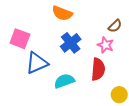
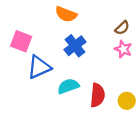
pink star: (105, 45) -> (123, 49), moved
red semicircle: (98, 69) -> (97, 95), moved

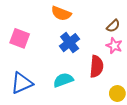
blue triangle: (39, 67) -> (22, 83), moved
red semicircle: (97, 95) -> (97, 66), moved

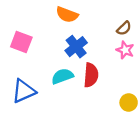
red semicircle: (97, 66) -> (91, 75), moved
cyan semicircle: (63, 80) -> (62, 76), moved

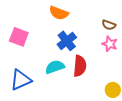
brown semicircle: (124, 28) -> (109, 25), turned 64

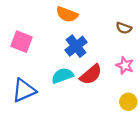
pink star: (110, 44) -> (125, 65), moved
red semicircle: (80, 66) -> (91, 75), turned 45

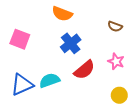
cyan semicircle: (62, 76) -> (49, 80), moved

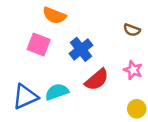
orange semicircle: (62, 14) -> (54, 15), moved
pink square: (20, 39) -> (39, 45), moved

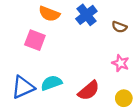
blue cross: (81, 49) -> (86, 15), moved
red semicircle: (97, 80) -> (89, 91), moved

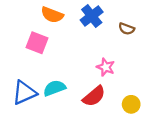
pink star: (120, 63) -> (106, 67), moved

